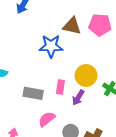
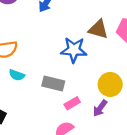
pink rectangle: (60, 87) -> (72, 103), moved, turned 48
gray rectangle: (33, 93) -> (53, 84), moved

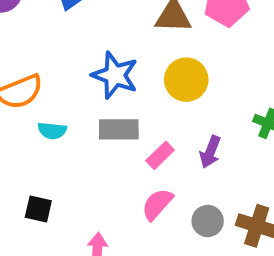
blue star: (74, 50) -> (115, 75), moved, turned 30
yellow circle: (110, 84) -> (186, 80), moved

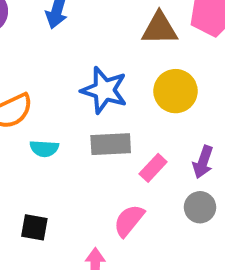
pink semicircle: (157, 204) -> (129, 221), moved
gray circle: (208, 221) -> (200, 207), moved

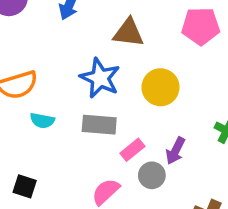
brown triangle: (159, 29) -> (128, 33), moved
gray circle: (200, 207) -> (152, 175), moved

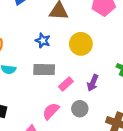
blue star: (100, 78) -> (43, 41), size x0.6
gray circle: (152, 175) -> (80, 109), moved

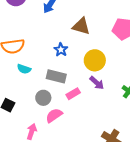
purple arrow: (93, 83) -> (97, 83), moved, turned -84
gray circle: (80, 109) -> (43, 98), moved

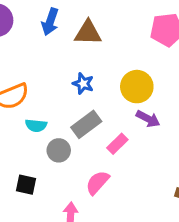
brown triangle: (81, 26) -> (88, 33), moved
gray rectangle: (56, 76) -> (86, 124), turned -36
gray circle: (43, 98) -> (59, 150), moved

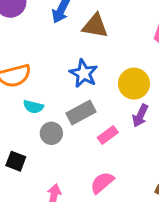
blue star: (83, 84) -> (84, 73), size x1.4
purple arrow: (148, 119) -> (140, 116), turned 80
pink semicircle: (97, 183) -> (102, 183), moved

